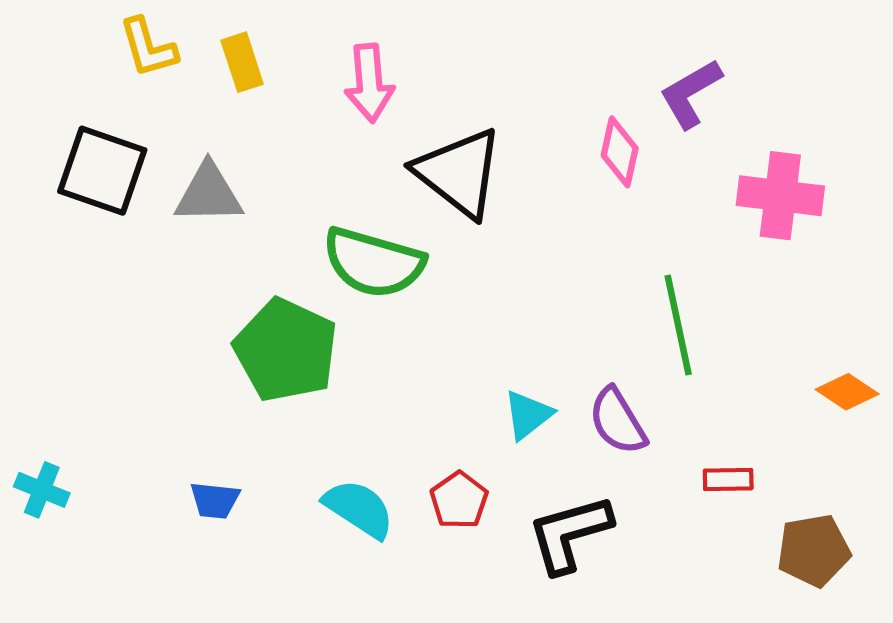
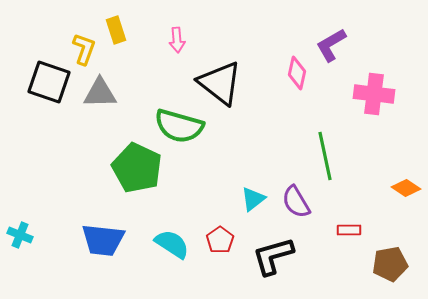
yellow L-shape: (148, 48) -> (84, 49), moved, turned -144
pink arrow: (369, 83) -> (177, 40), size x0.7
blue trapezoid: (215, 500) -> (103, 240), size x1.8

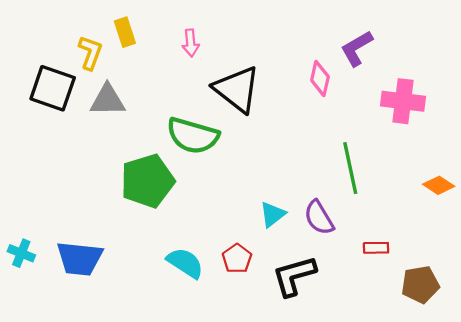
green pentagon: (137, 168) -> (147, 181), turned 30
orange diamond: (406, 188) -> (439, 185), moved
blue trapezoid: (103, 240) -> (80, 259), moved

